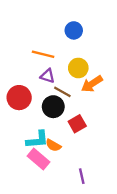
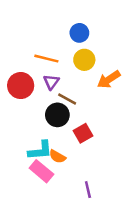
yellow circle: (78, 68) -> (84, 60), moved
purple triangle: (48, 76) -> (51, 82), turned 49
orange arrow: (92, 84) -> (109, 79), moved
red circle: (19, 98) -> (21, 86), moved

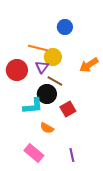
yellow circle: (84, 60) -> (53, 57), moved
cyan L-shape: (40, 150) -> (33, 106), moved
pink rectangle: (41, 171) -> (34, 153), moved

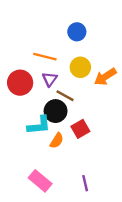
yellow circle: (53, 57) -> (80, 67), moved
orange semicircle: (47, 128) -> (57, 141), moved, turned -88

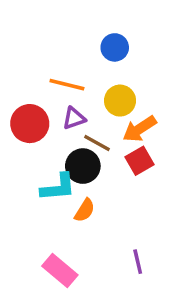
orange arrow: (105, 77) -> (139, 129), moved
purple triangle: (50, 79) -> (74, 118), turned 35
red square: (80, 129) -> (139, 161), moved
purple line: (85, 183) -> (138, 262), moved

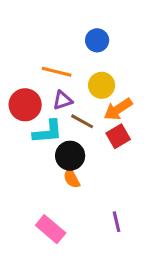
black circle: (83, 166) -> (70, 156), moved
cyan L-shape: (58, 187) -> (48, 132), moved
orange semicircle: (85, 210) -> (72, 178), turned 120

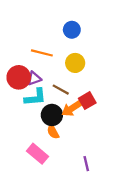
purple triangle: (63, 100) -> (34, 78), moved
orange arrow: (118, 109) -> (72, 108), moved
pink rectangle: (51, 229) -> (38, 154), moved

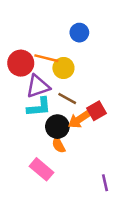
yellow circle: (75, 63) -> (63, 68), moved
red circle: (19, 77) -> (21, 63), moved
purple triangle: (34, 78) -> (38, 86), size x1.5
purple line: (86, 164) -> (105, 183), moved

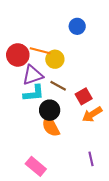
blue circle: (79, 33) -> (77, 26), moved
orange arrow: (79, 119) -> (92, 114), moved
orange semicircle: (59, 145) -> (51, 126), size x1.5
pink rectangle: (42, 169) -> (36, 166), moved

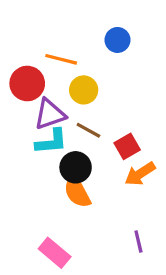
orange line: (40, 51) -> (61, 59), moved

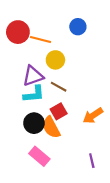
red circle: (27, 83) -> (18, 32), moved
red square: (127, 146) -> (59, 111), moved
black circle: (76, 167) -> (34, 123), moved
pink rectangle: (55, 253) -> (39, 156), moved

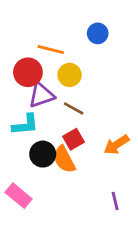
red circle: (18, 32) -> (28, 72), moved
cyan L-shape: (34, 94) -> (25, 125), moved
pink rectangle: (39, 156) -> (19, 196), moved

